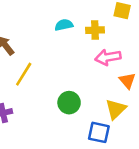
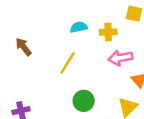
yellow line: (24, 74) -> (68, 63), moved

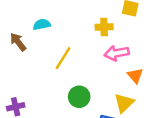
cyan semicircle: (79, 27) -> (42, 24), moved

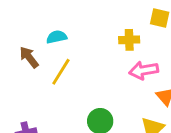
yellow line: (63, 58) -> (61, 72), moved

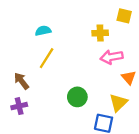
brown arrow: (29, 57) -> (21, 81), moved

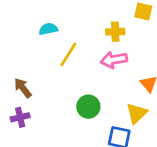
pink arrow: (112, 57) -> (114, 60), moved
yellow line: (47, 58) -> (68, 54), moved

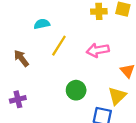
yellow cross: (115, 32) -> (99, 11), moved
brown arrow: (23, 88) -> (21, 58), moved

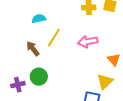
brown arrow: (21, 58) -> (33, 49), moved
green circle: (76, 90) -> (39, 77), moved

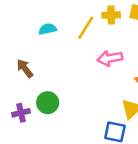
yellow line: (54, 38) -> (86, 28), moved
brown arrow: (33, 49) -> (25, 68), moved

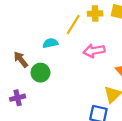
cyan semicircle: (48, 29) -> (50, 43), moved
green circle: (48, 103) -> (40, 73), moved

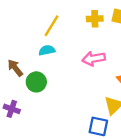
yellow line: (73, 25) -> (52, 26), moved
purple cross: (18, 98) -> (12, 109), turned 32

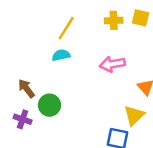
brown arrow: (15, 68) -> (26, 88), moved
green circle: (36, 82) -> (49, 105), moved

